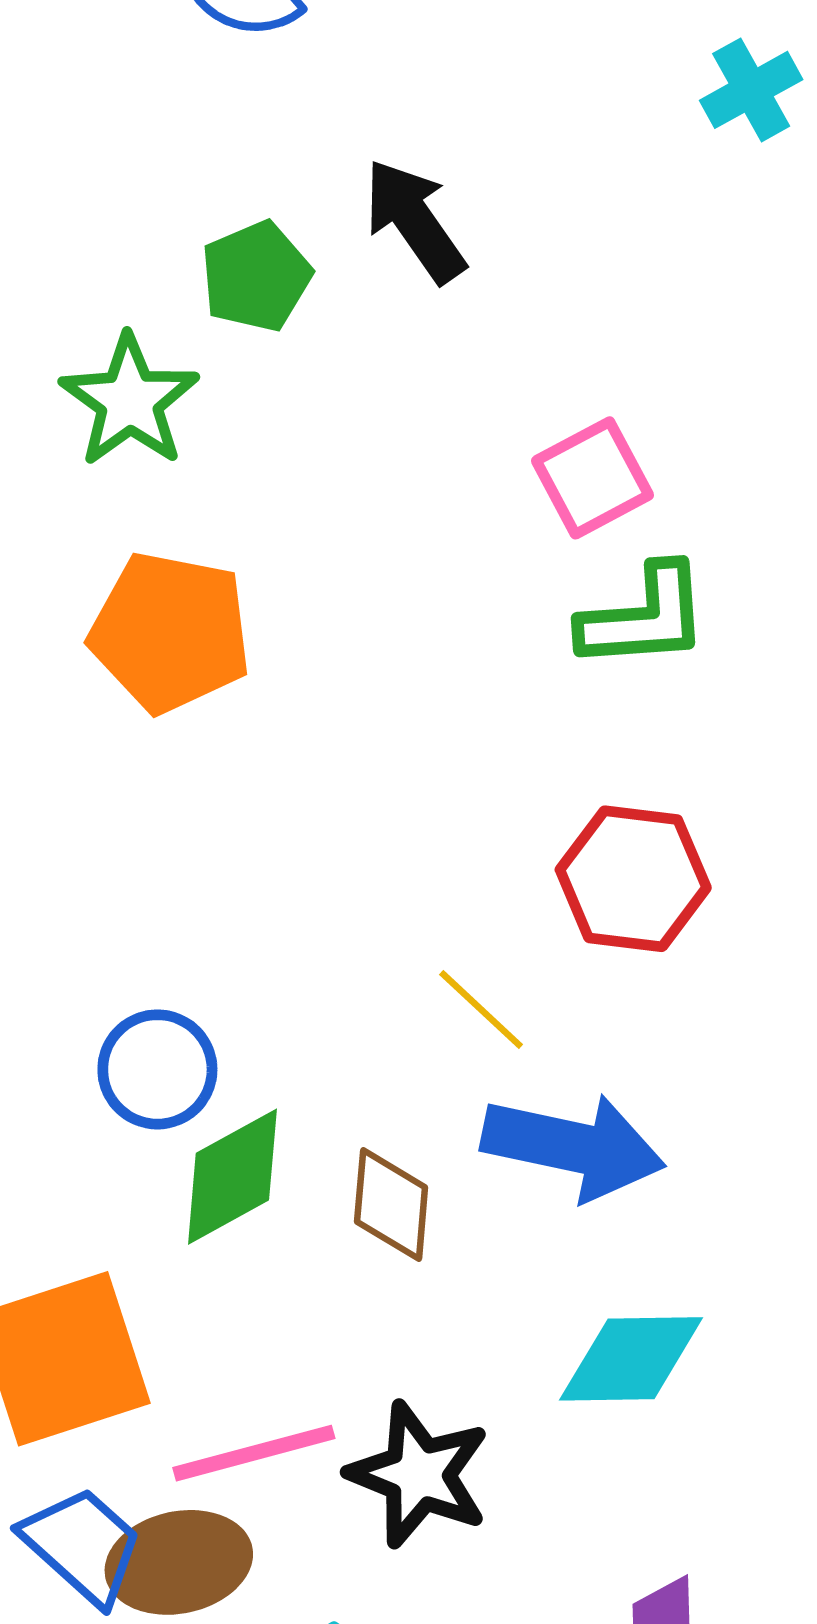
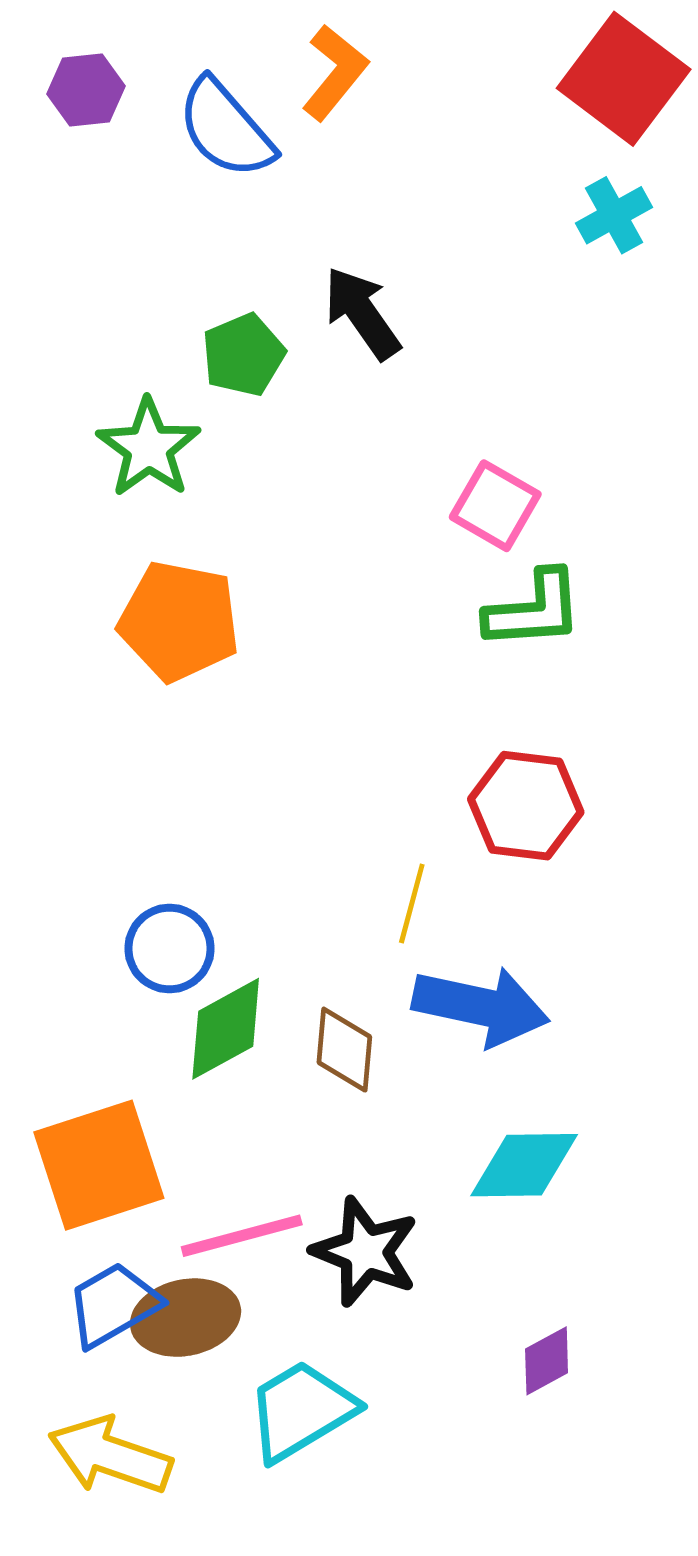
pink square: (593, 478) -> (495, 506), turned -32
yellow line: (481, 1009) -> (412, 904), turned 62
blue trapezoid: (82, 1545) -> (113, 1305), turned -72

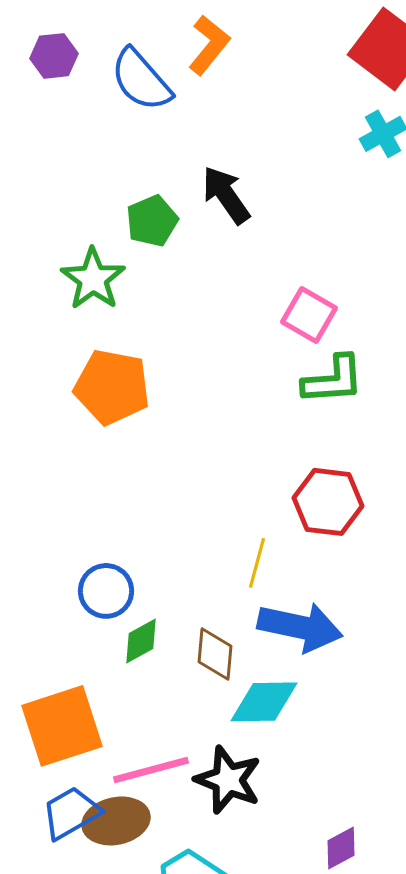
green diamond: (226, 1029) -> (141, 641), size x0.7
cyan diamond: (524, 1165) -> (264, 702), moved

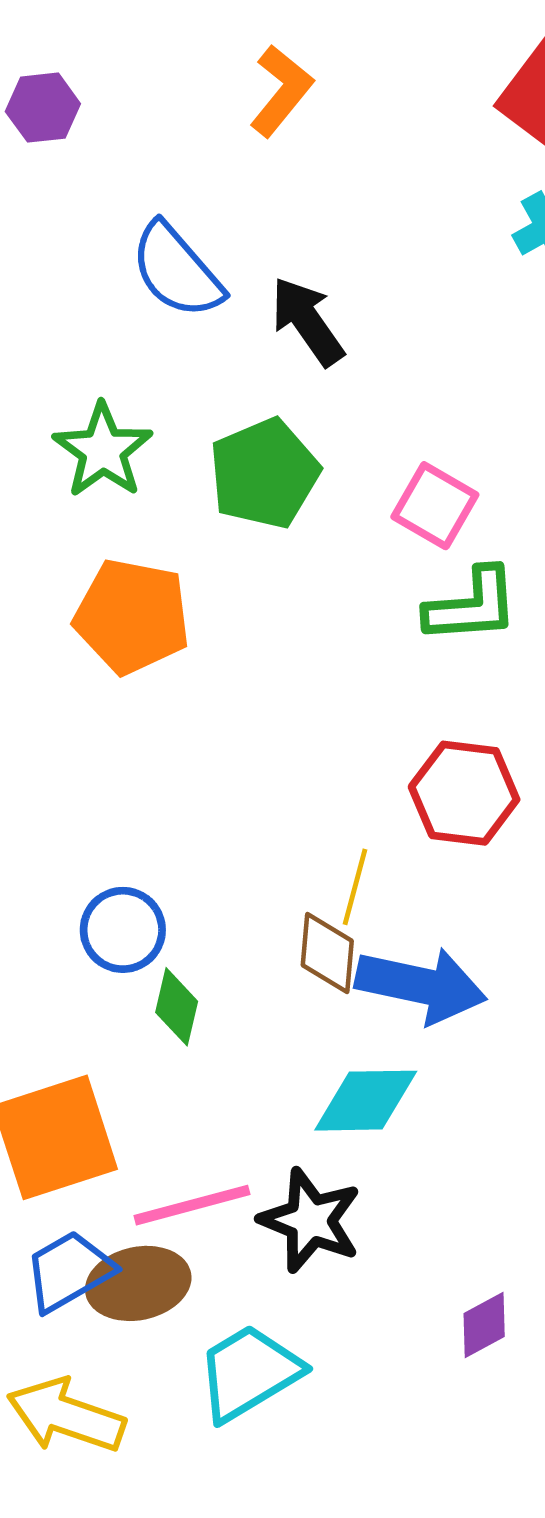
blue semicircle: (141, 80) -> (177, 271), moved
green pentagon: (152, 221) -> (264, 473), moved, size x1.4
green diamond: (141, 641) -> (177, 1007), turned -48
brown diamond: (215, 654) -> (327, 953), moved

